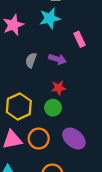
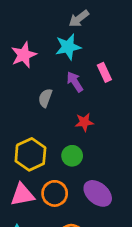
purple arrow: (57, 59) -> (75, 82), moved, turned -140
red star: (59, 88) -> (84, 122), moved

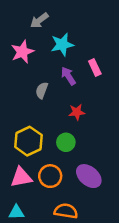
gray arrow: (79, 19) -> (39, 20), moved

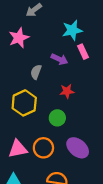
cyan star: (62, 45) -> (72, 30), moved
purple arrow: (68, 76) -> (59, 59), turned 147
yellow hexagon: (28, 141) -> (24, 103), moved

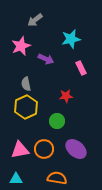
pink rectangle: (83, 52) -> (81, 68), moved
purple arrow: (59, 59) -> (46, 59), moved
gray semicircle: (36, 72) -> (26, 84), moved, turned -32

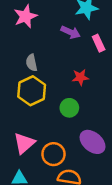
purple arrow: (46, 59) -> (71, 32), moved
orange circle: (44, 149) -> (53, 154), moved
pink triangle: (20, 150) -> (24, 143), turned -30

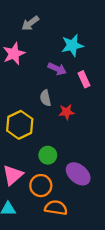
gray semicircle: (32, 63) -> (45, 98), moved
green circle: (69, 108) -> (48, 155), moved

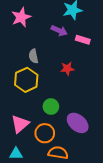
pink rectangle: (84, 79) -> (83, 40), turned -48
gray semicircle: (45, 98) -> (33, 56), moved

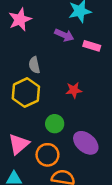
red star: (67, 69) -> (74, 90), moved

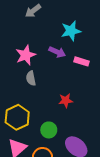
pink star: (20, 20) -> (26, 55), moved
yellow hexagon: (26, 93) -> (17, 117), moved

